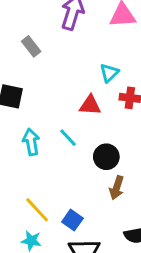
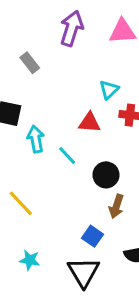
cyan arrow: (31, 142) -> (36, 139), moved
yellow line: (37, 210) -> (21, 203), moved
blue square: (72, 220) -> (93, 236), moved

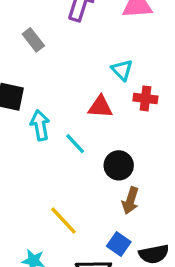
cyan triangle: (109, 90) -> (122, 70), turned -30
yellow line: (21, 203) -> (63, 221), moved
blue square: (93, 236) -> (119, 244), moved

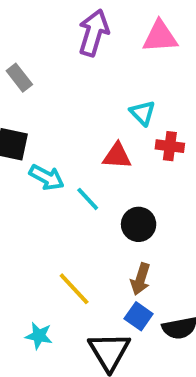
gray rectangle: (33, 40) -> (19, 78), moved
cyan arrow: (40, 125) -> (47, 177), turned 128
brown arrow: (130, 201) -> (141, 279), moved

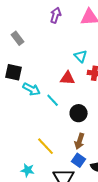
purple arrow: (94, 33) -> (56, 15), size x0.7

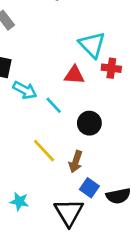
cyan triangle: (81, 56) -> (92, 45), size x1.5
brown arrow: (80, 141) -> (76, 162), moved
yellow line: (46, 146) -> (44, 151), moved

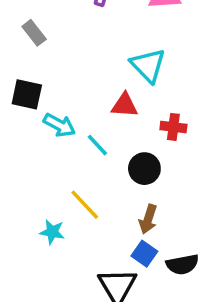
red cross: (111, 68) -> (173, 127), moved
brown arrow: (76, 162) -> (148, 219), moved
cyan star: (19, 201) -> (52, 232), moved

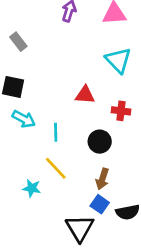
cyan triangle: (148, 65) -> (118, 60), moved
cyan arrow: (59, 125) -> (24, 119), moved
cyan line: (97, 145) -> (56, 132), moved, turned 42

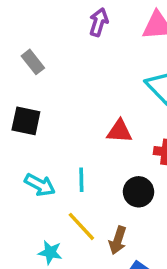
cyan arrow: (24, 119) -> (40, 185), moved
brown arrow: (102, 179) -> (118, 240), moved

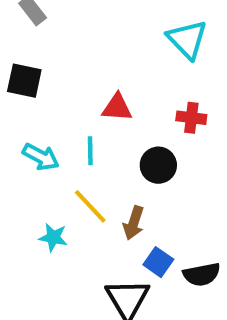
red triangle: (119, 131) -> (117, 107), moved

